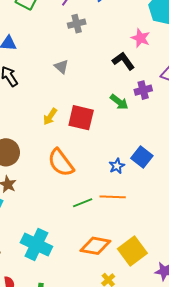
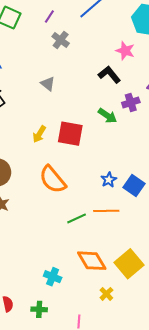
gray cross: (77, 24) -> (61, 40), turned -36
blue square: (142, 157) -> (134, 185), moved
cyan cross: (36, 244) -> (53, 277), moved, size x0.6
orange diamond: (95, 246) -> (92, 261), turned 52

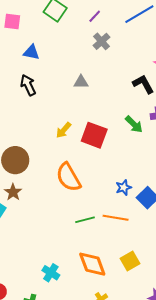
gray triangle: (48, 84) -> (81, 82), turned -49
yellow square: (129, 264) -> (130, 261), moved, size x0.7

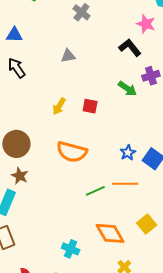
red square: (94, 135) -> (90, 106), size x0.6
orange semicircle: (68, 177) -> (72, 152), turned -36

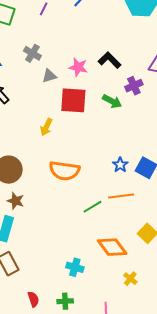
gray cross: (81, 12) -> (32, 53), moved
pink star: (146, 24) -> (78, 67), moved
red square: (90, 106) -> (73, 100), moved, size x1.8

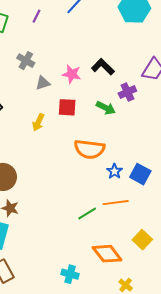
red square: (73, 100) -> (67, 107), size x0.7
yellow arrow: (46, 127) -> (38, 122), moved
orange semicircle: (64, 171) -> (89, 149), moved

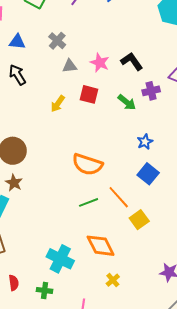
orange semicircle: (89, 149) -> (87, 164), moved
blue star: (114, 171) -> (145, 142), moved
orange line: (116, 203) -> (119, 197), turned 45
yellow square: (142, 240) -> (139, 220), moved
cyan cross: (70, 274) -> (60, 259), size x1.5

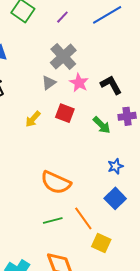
gray cross: (57, 41) -> (63, 56), moved, size x1.5
gray triangle: (70, 66) -> (49, 83), turned -35
yellow square: (139, 220) -> (101, 243), turned -36

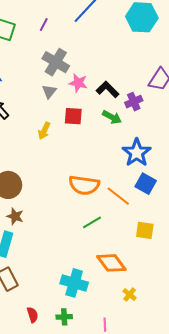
black L-shape: (111, 85) -> (108, 89), moved
blue star: (115, 166) -> (137, 153), size x1.8
orange line: (83, 218) -> (118, 196), moved

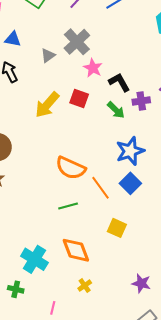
gray triangle: (49, 91) -> (48, 55), moved
yellow arrow: (44, 131) -> (47, 105), size x1.6

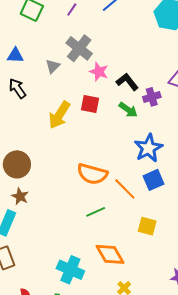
blue square: (130, 183) -> (154, 180), turned 30

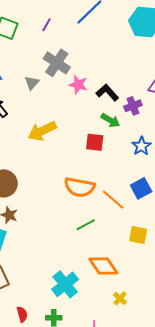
red square: (90, 104) -> (95, 142), moved
yellow arrow: (59, 115) -> (42, 131), turned 36
blue star: (148, 148) -> (141, 146), moved, size x0.7
cyan cross: (70, 270) -> (65, 284), turned 32

